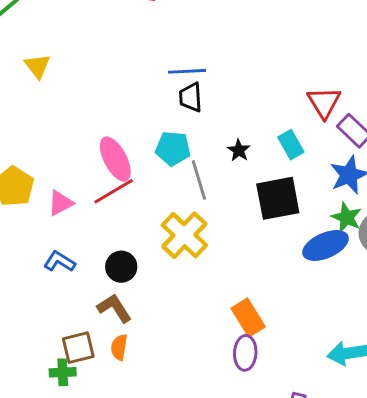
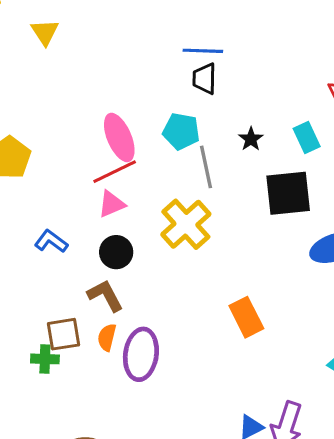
pink triangle: (60, 203) -> (112, 204), moved
purple ellipse: (245, 353) -> (141, 354), moved, size x1.4

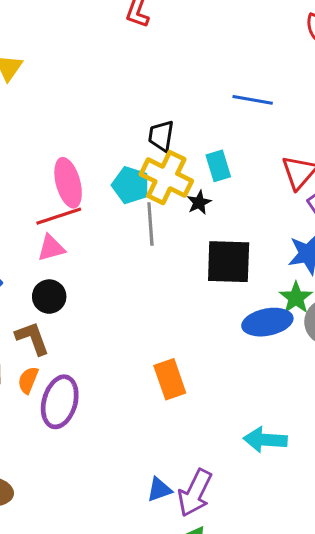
blue line: (203, 51) -> (253, 100), moved
cyan rectangle: (307, 138) -> (218, 166), moved
yellow cross: (186, 224) -> (166, 178), moved, turned -30

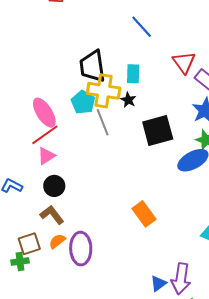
blue line: (253, 100) -> (142, 27), turned 55
black trapezoid: (161, 136) -> (92, 66), size x1.6
cyan rectangle: (218, 166) -> (133, 74), turned 36
cyan pentagon: (131, 185) -> (83, 102), turned 30
orange semicircle: (28, 380) -> (57, 241), turned 48

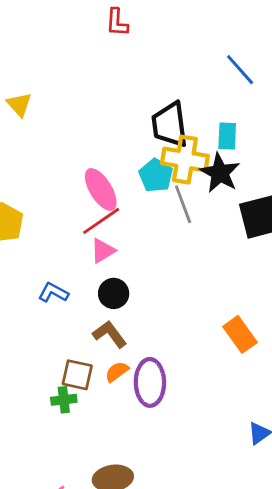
black star: (128, 100) -> (220, 173), size x1.8
brown square: (29, 244) -> (77, 375), turned 30

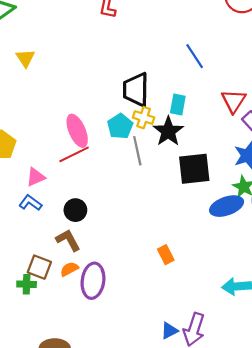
yellow cross: (185, 160) -> (144, 118), size x0.6
pink triangle: (103, 251) -> (36, 177), moved
orange rectangle: (240, 334) -> (166, 255), size x0.7

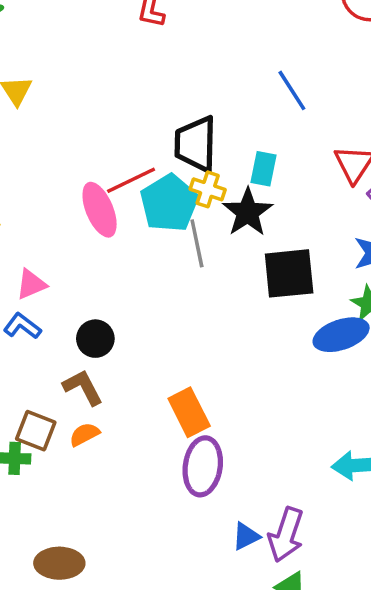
cyan pentagon: (120, 126) -> (169, 203), size x1.4
red line: (74, 154) -> (131, 180), moved
orange rectangle: (166, 255) -> (189, 412), moved, size x1.5
purple ellipse: (93, 281) -> (203, 466), moved

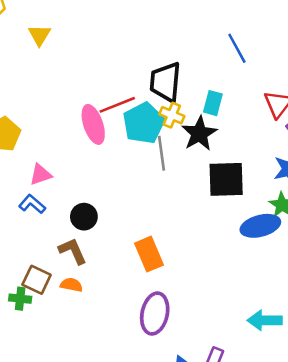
orange rectangle: (189, 412) -> (149, 254), moved
orange semicircle: (84, 434) -> (71, 285), turned 35

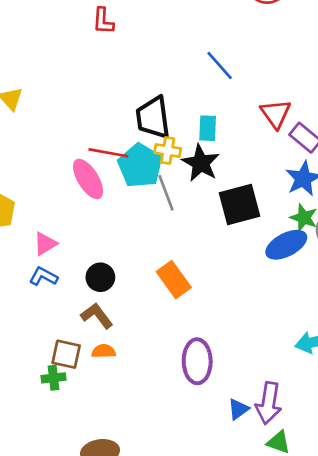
red line: (117, 105) -> (108, 153), turned 45
orange rectangle: (149, 254) -> (174, 280), moved

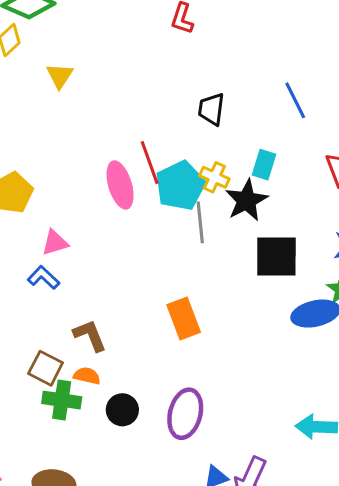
black trapezoid: (153, 118) -> (211, 109), moved, size x0.7
red line: (108, 153) -> (150, 163), turned 45
black circle: (100, 277) -> (122, 410), moved
green cross: (54, 378) -> (62, 400), moved, size x1.4

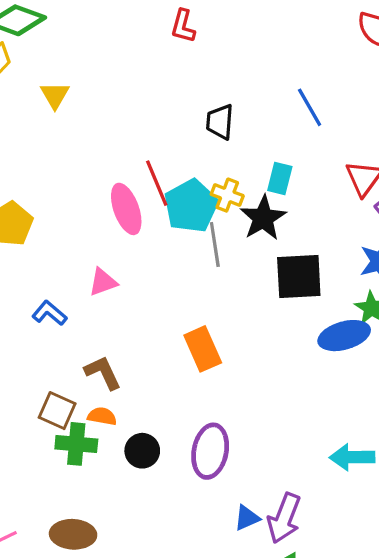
pink triangle: (55, 243) -> (103, 282), moved

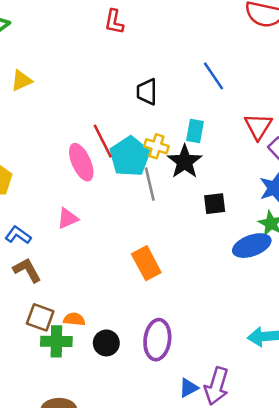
yellow triangle: (55, 95) -> (21, 81), turned 40
black square: (299, 276) -> (215, 204), size x0.6
blue L-shape: (49, 313) -> (18, 235), moved
brown L-shape: (103, 373) -> (27, 270), moved

